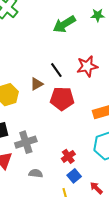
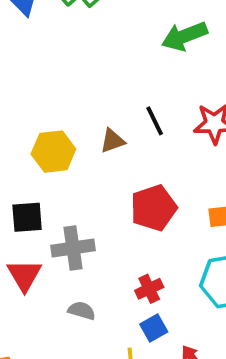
red pentagon: (62, 99) -> (154, 208), moved, turned -30

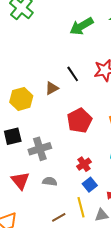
red triangle: (24, 275) -> (20, 181), moved

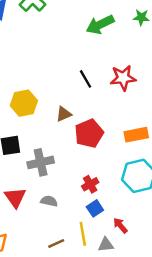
brown triangle: (52, 88) -> (64, 114), moved

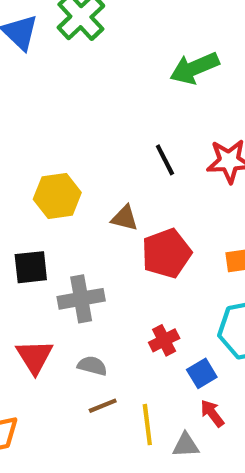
brown triangle: (64, 114) -> (125, 218), turned 35
blue square: (95, 208) -> (202, 373), moved
brown line: (56, 243) -> (103, 406), moved

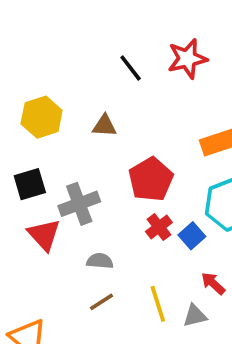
red pentagon: (166, 253) -> (151, 179), moved
red triangle: (35, 357) -> (44, 235), moved
blue square: (202, 373) -> (192, 236), moved
brown line: (103, 406) -> (101, 302), moved

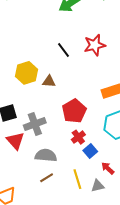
yellow hexagon: (42, 117) -> (26, 73), moved
blue square: (192, 236) -> (90, 151), moved
gray semicircle: (100, 261) -> (46, 155), size x1.5

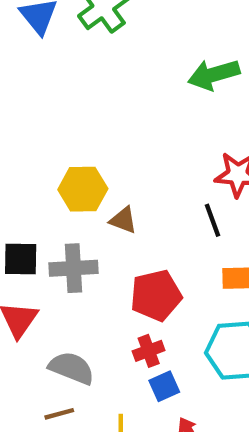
black line: (64, 50) -> (212, 220), moved
gray cross: (35, 124) -> (74, 268), moved

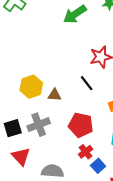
black line: (212, 220) -> (87, 83), moved
red pentagon: (156, 295) -> (81, 125), turned -30

